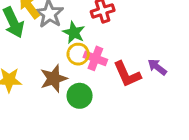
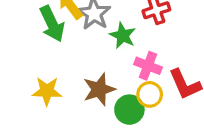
yellow circle: (78, 54) -> (150, 94), moved

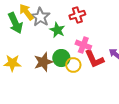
pink cross: (148, 66) -> (83, 45), moved
green circle: (129, 110) -> (61, 58), moved

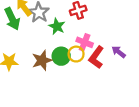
red L-shape: (94, 59) -> (96, 57), turned 60
yellow circle: (73, 65) -> (76, 54), moved

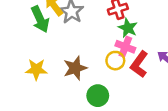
green star: (57, 26) -> (128, 28), moved
green circle: (61, 56) -> (98, 96), moved

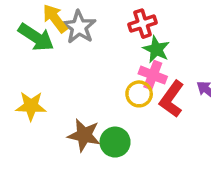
green arrow: (40, 19) -> (36, 37), turned -32
brown star: (75, 68) -> (84, 135), moved, turned 30

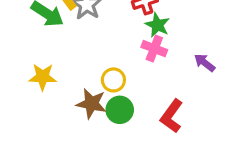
yellow circle: (139, 94) -> (113, 80), moved
red L-shape: (172, 99) -> (172, 116), moved

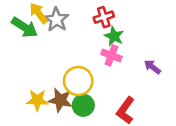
yellow star: (43, 77) -> (37, 100), moved
yellow circle: (113, 80) -> (78, 81), size x1.5

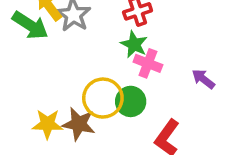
green star: (114, 36) -> (134, 44), moved
green circle: (83, 105) -> (131, 101), moved

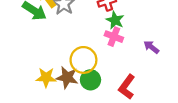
green star: (134, 44) -> (115, 20), moved
green circle: (131, 101) -> (90, 80), moved

